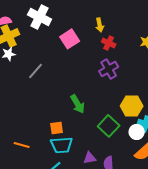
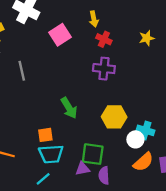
purple cross: (109, 69) -> (104, 69), turned 36
gray line: (36, 71) -> (22, 71), turned -54
yellow hexagon: (132, 106) -> (114, 117), moved
green square: (109, 126) -> (93, 154), moved, turned -35

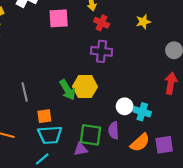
pink square: (60, 35) -> (59, 18), turned 30
gray line: (22, 71) -> (25, 92), moved
yellow hexagon: (114, 117) -> (85, 87), moved
white circle: (135, 139) -> (125, 106), moved
purple semicircle: (104, 175) -> (114, 130), moved

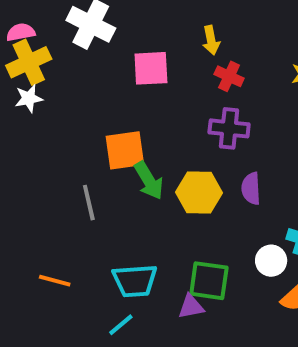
green arrow: (67, 90) -> (149, 180), moved
white circle: (125, 106) -> (271, 261), moved
orange square: (44, 116) -> (125, 150), moved, size x1.5
purple semicircle: (114, 130) -> (251, 189), moved

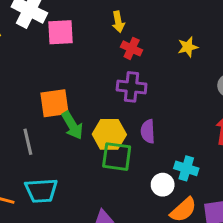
pink square: (151, 68) -> (60, 32), moved
cyan trapezoid: (135, 281) -> (41, 191), moved
green square: (209, 281) -> (117, 157), moved

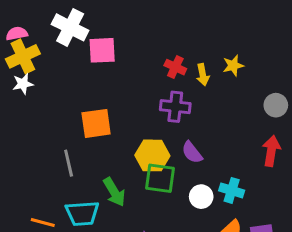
yellow arrow: (118, 22) -> (203, 75), moved
green arrow: (72, 125) -> (114, 192), moved
purple semicircle: (148, 131) -> (192, 152), turned -35
white circle: (163, 185) -> (201, 197), moved

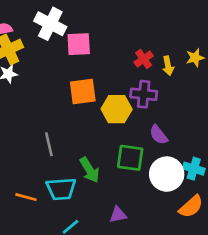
red cross: (175, 67) -> (144, 59), turned 30
orange square: (96, 123) -> (83, 91), moved
yellow hexagon: (152, 155) -> (117, 109), moved
white circle: (201, 197) -> (167, 174), size x1.6

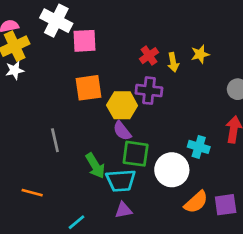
purple semicircle: (159, 135) -> (122, 131), moved
cyan cross: (194, 169) -> (199, 147), moved
cyan trapezoid: (61, 189) -> (121, 181), moved

